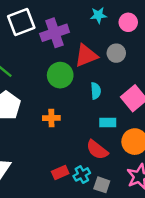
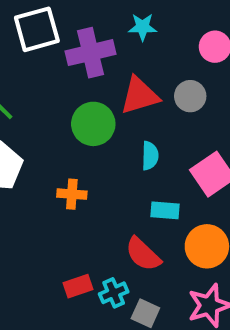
cyan star: (98, 15) -> (143, 27), moved

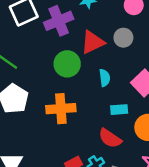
orange cross: (72, 194) -> (61, 109), size x1.6

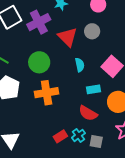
red triangle: (93, 42) -> (68, 37), turned -45
green circle: (67, 64) -> (39, 62), moved

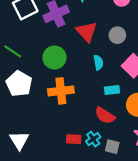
gray circle: (92, 31) -> (117, 35), moved
red rectangle: (60, 136) -> (74, 139), turned 32

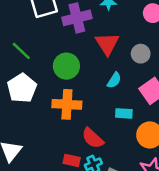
cyan semicircle: (98, 62) -> (114, 80), turned 32
red semicircle: (105, 115) -> (93, 138), moved

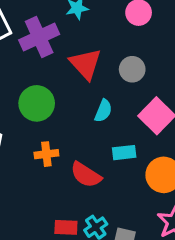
orange cross: (67, 104) -> (46, 154), size x0.6
red semicircle: (93, 138) -> (86, 175), moved

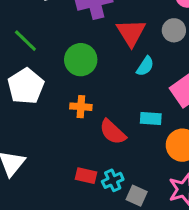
gray circle: (132, 69) -> (174, 30), moved
cyan semicircle: (103, 111) -> (145, 66), moved

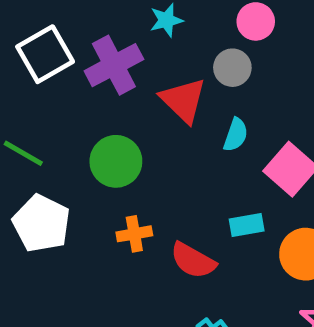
gray circle: (174, 30) -> (232, 68), moved
cyan semicircle: (145, 66) -> (236, 135), moved

